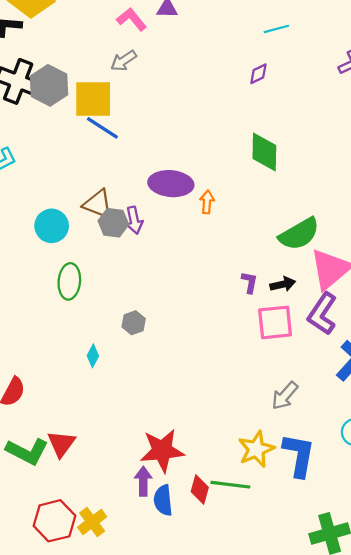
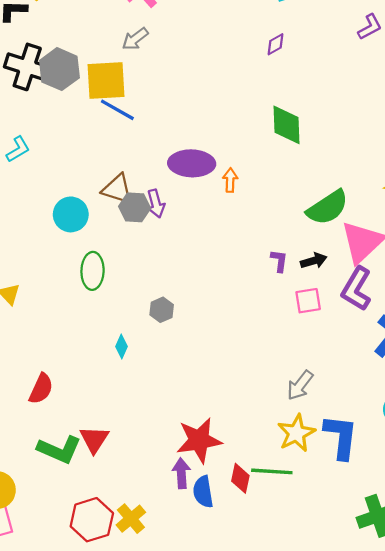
pink square: (275, 322) -> (308, 301), size x0.7
gray arrow: (285, 396) -> (300, 385), moved

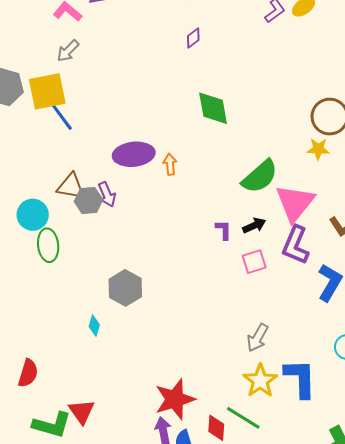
blue line: (117, 110) -> (61, 116), turned 32
green ellipse: (93, 271) -> (48, 245), moved
gray hexagon: (162, 310) -> (125, 288), size x1.6
green line: (272, 471) -> (243, 418), turned 36

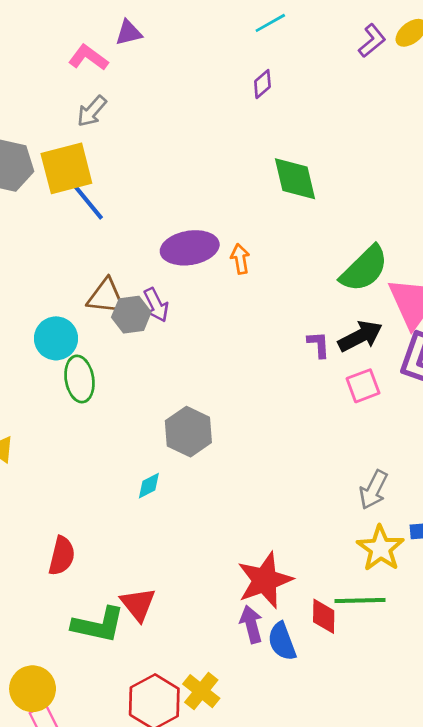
black arrow: (254, 225) -> (360, 336), size x1.4
cyan diamond: (94, 326) -> (149, 486), turned 50
green line: (243, 418) -> (360, 601), turned -30

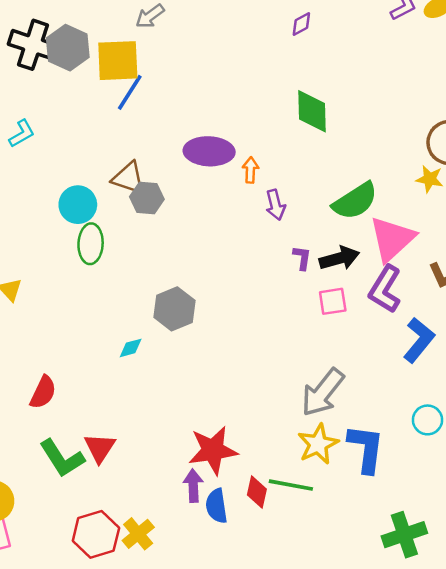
blue line: (87, 201) -> (130, 92), turned 60
purple arrow: (156, 305) -> (275, 205), moved
gray arrow: (373, 490) -> (323, 392), size x1.5
green L-shape: (98, 625) -> (62, 458), turned 33

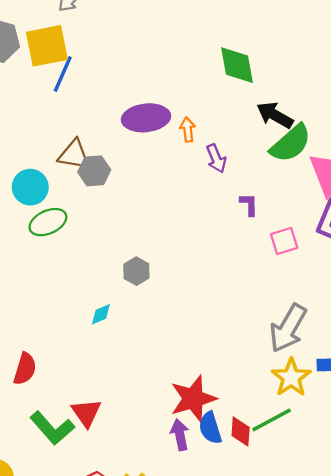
green ellipse: (91, 244) -> (48, 222), turned 72
black arrow: (339, 258) -> (275, 115), moved, turned -126
gray hexagon: (174, 309) -> (136, 271), size x0.7
green line: (291, 485) -> (272, 420), turned -30
blue semicircle: (216, 506) -> (210, 428), moved

